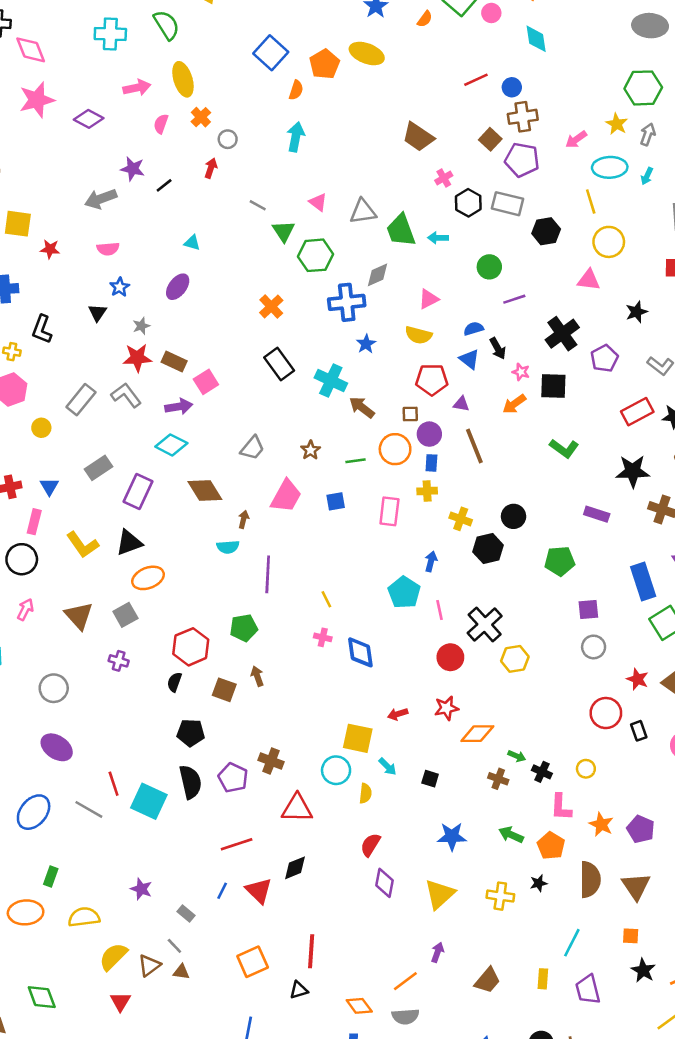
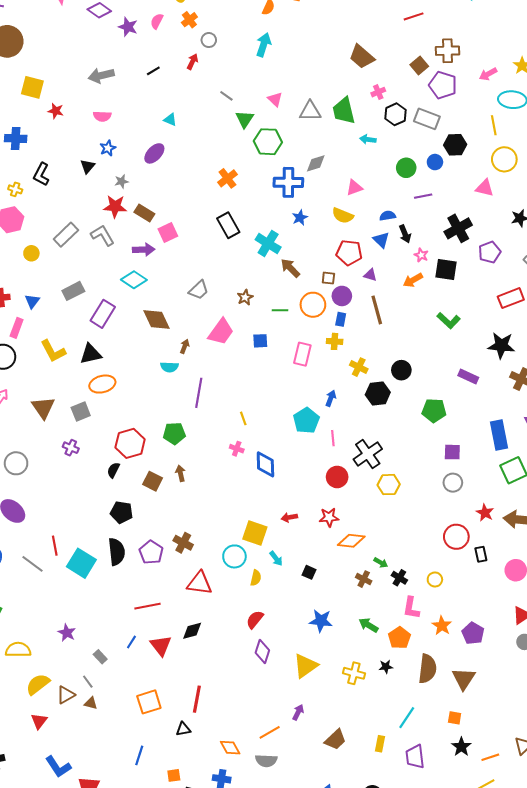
blue circle: (512, 87) -> (435, 162), moved
purple star: (133, 169) -> (128, 27), moved
green trapezoid: (401, 230) -> (344, 111), moved

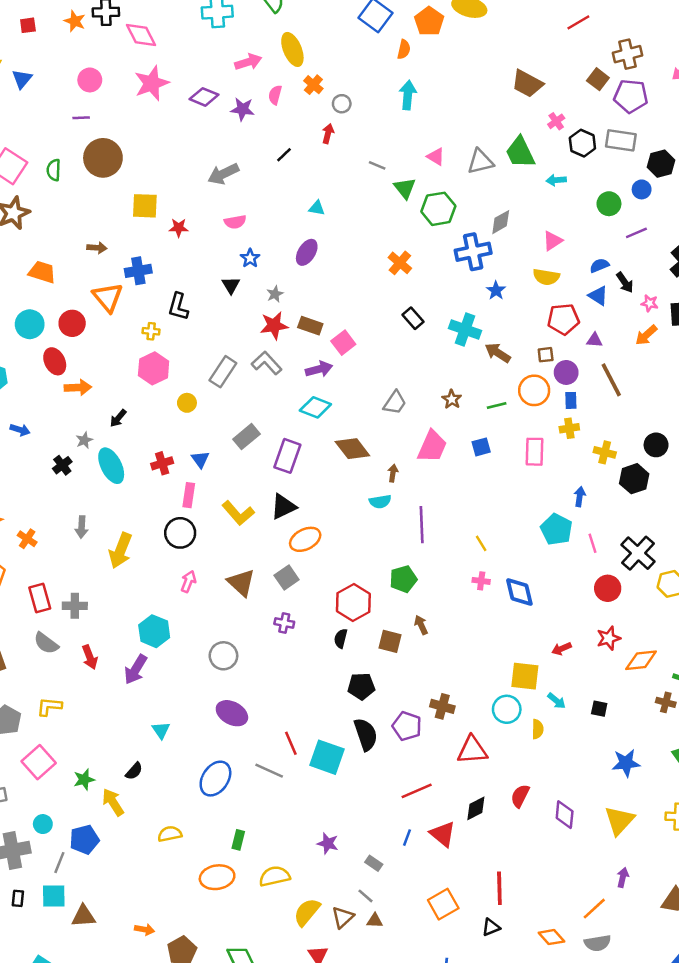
black rectangle: (228, 225) -> (413, 318), size x0.7
red semicircle: (255, 620) -> (520, 796), moved

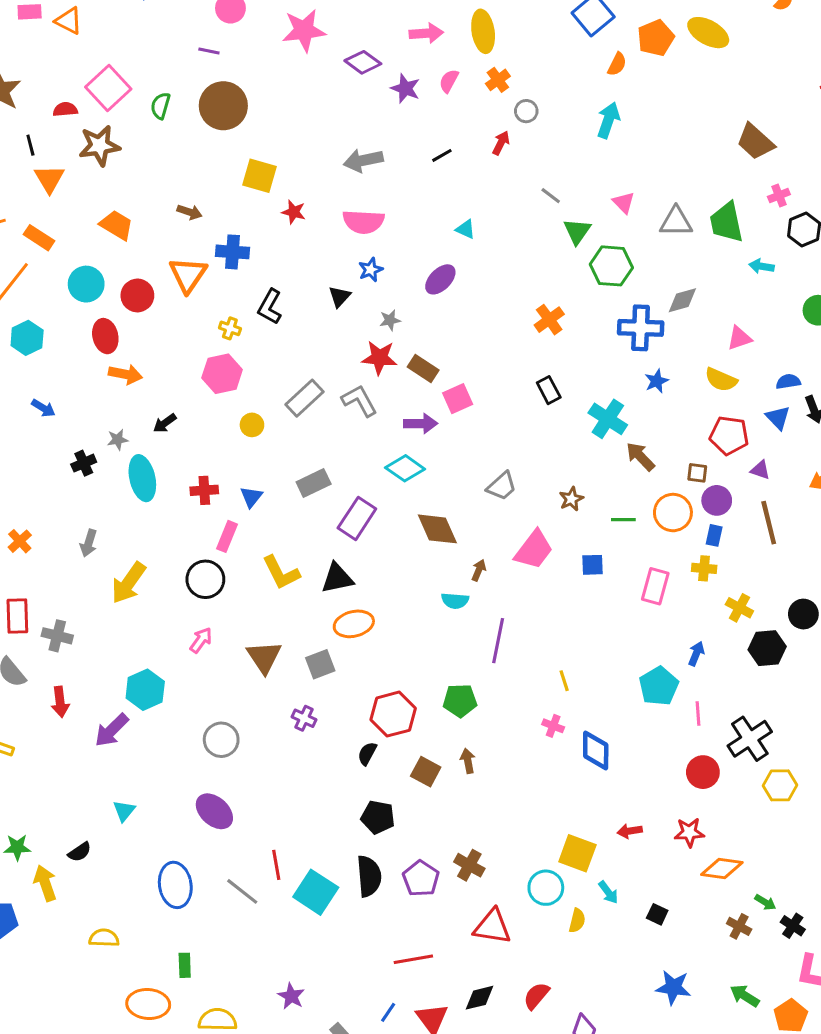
pink semicircle: (235, 222) -> (363, 222), size x1.5
blue ellipse: (215, 779) -> (175, 885), turned -56
green rectangle: (238, 840) -> (185, 965), turned -30

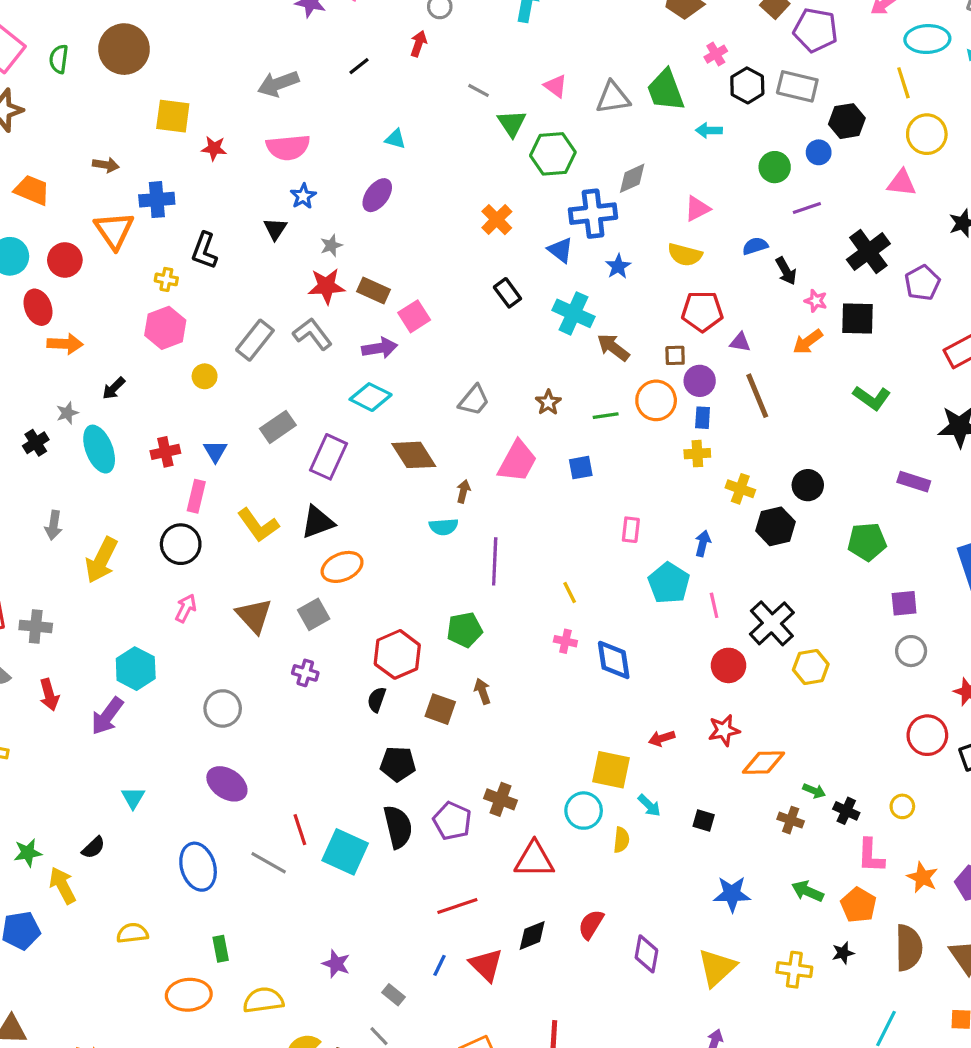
blue triangle: (778, 418) -> (560, 250), moved
pink rectangle: (655, 586) -> (631, 530), moved, size x0.7

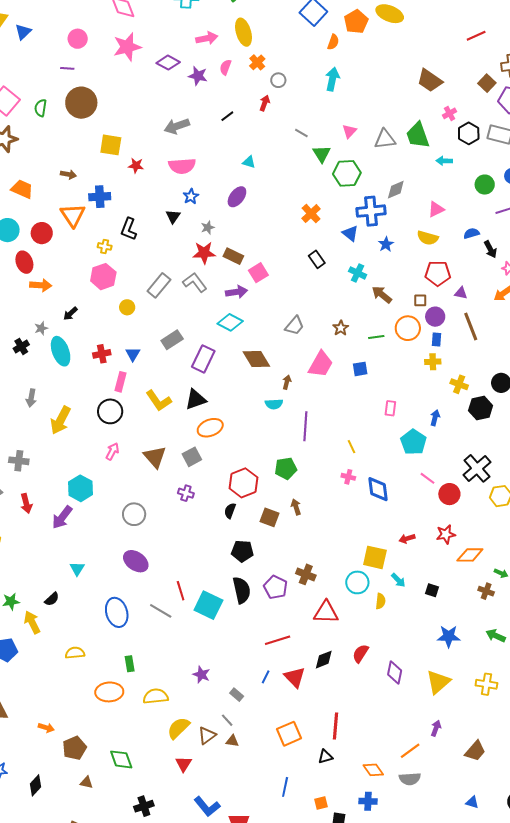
pink triangle: (556, 86) -> (349, 131), turned 35
cyan cross: (573, 313) -> (358, 273), size x0.7
pink line: (714, 605) -> (427, 478), moved, turned -42

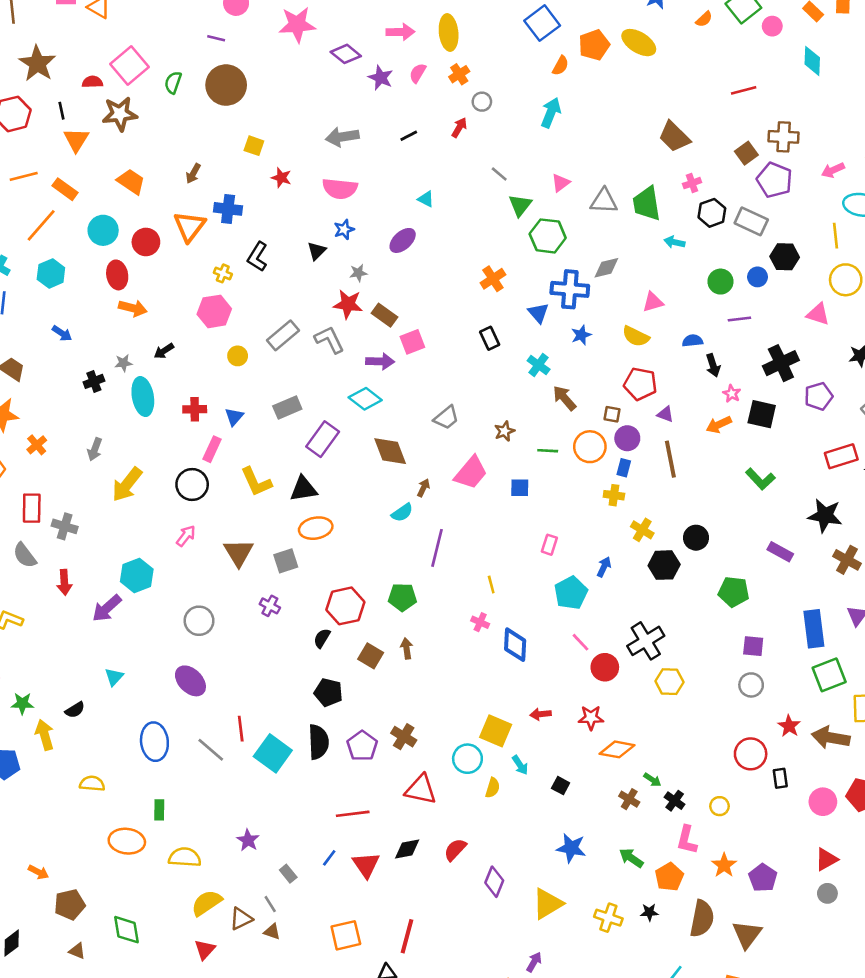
yellow square: (111, 145) -> (254, 146), size x0.7
brown arrow: (68, 174) -> (193, 173), turned 98
cyan semicircle: (274, 404) -> (402, 513), turned -42

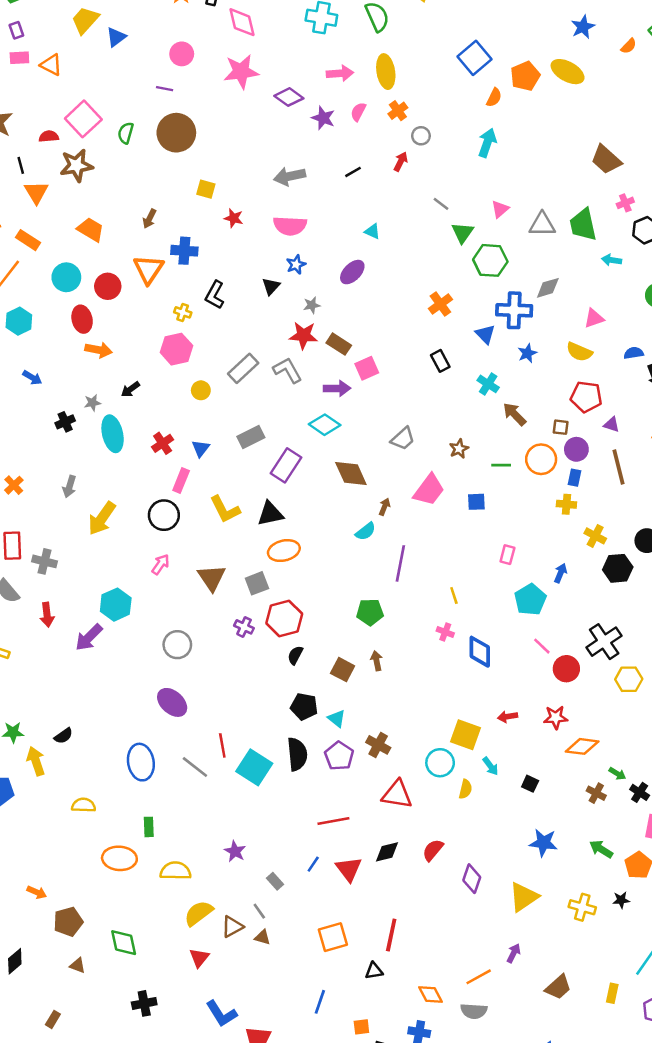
red cross: (195, 409) -> (163, 443), turned -30
red hexagon: (345, 606) -> (284, 619), moved
cyan triangle: (114, 677) -> (337, 719), moved, turned -30

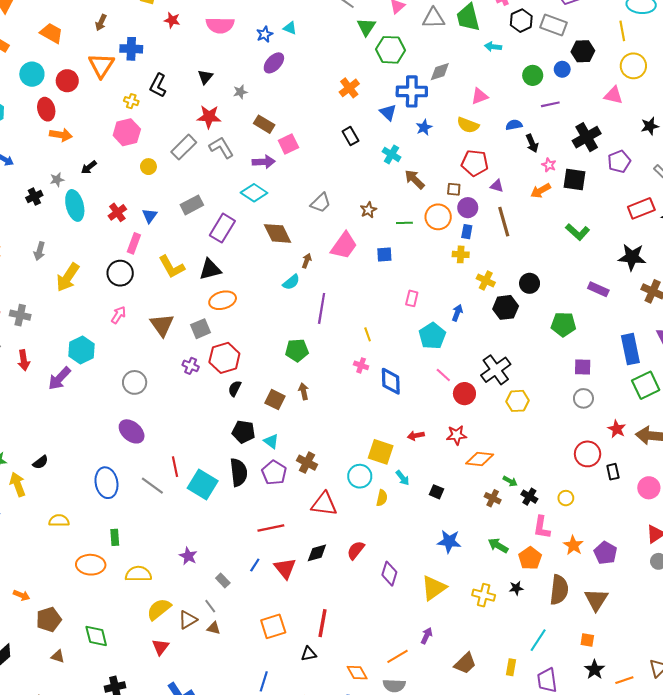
blue star: (296, 264) -> (265, 34), moved
red star: (303, 335) -> (209, 117), moved

